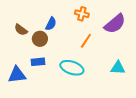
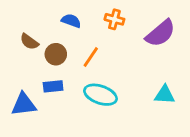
blue semicircle: (51, 24) -> (71, 21), moved, turned -96
orange line: (86, 41) -> (91, 57), moved

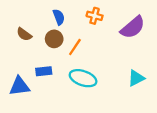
blue semicircle: (71, 21) -> (59, 17), turned 49
brown circle: (56, 54) -> (54, 39), moved
cyan triangle: (165, 95) -> (136, 78), turned -30

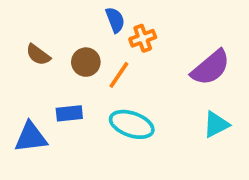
orange cross: (95, 16) -> (143, 38), moved, turned -35
blue semicircle: (59, 17) -> (115, 20), moved
purple semicircle: (133, 27) -> (211, 68), moved

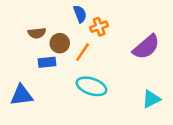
brown semicircle: (38, 55) -> (37, 33), moved, turned -42
blue rectangle: (69, 113) -> (47, 62), moved
cyan triangle: (216, 124) -> (151, 99), moved

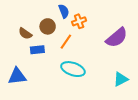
brown semicircle: (37, 33) -> (25, 34), moved, turned 40
brown circle: (60, 43) -> (48, 26), moved

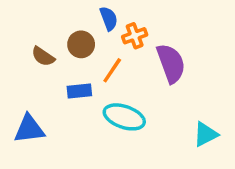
purple semicircle: (117, 38) -> (171, 63), moved, turned -70
blue rectangle: (37, 50) -> (79, 91), moved

